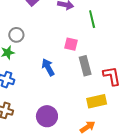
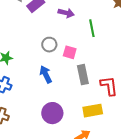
gray circle: (16, 35) -> (49, 45), moved
purple circle: (47, 116) -> (52, 113), moved

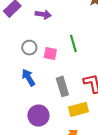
green line: (92, 28) -> (73, 43), moved
gray rectangle: (83, 75) -> (62, 86), moved

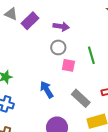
gray circle: (29, 48) -> (58, 47), moved
gray rectangle: (62, 86) -> (81, 98), turned -30

